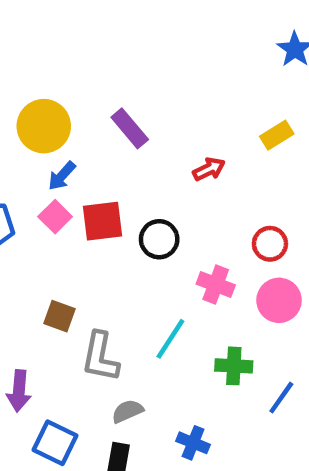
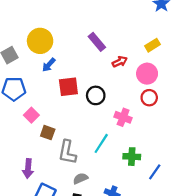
purple rectangle: (130, 128) -> (97, 42), moved
pink square: (55, 217) -> (31, 115), moved
pink circle: (279, 300) -> (147, 74), moved

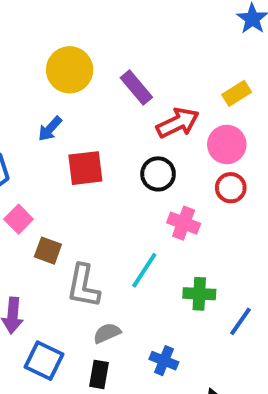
yellow circle: (40, 41) -> (70, 70), moved
red arrow: (120, 62) -> (178, 123), size x1.5
black circle: (96, 95) -> (158, 174), moved

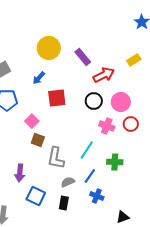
pink circle: (227, 144) -> (121, 102), moved
red circle: (231, 188) -> (131, 124), moved
pink square: (19, 219) -> (32, 121), moved
blue line: (241, 321) -> (90, 176), moved

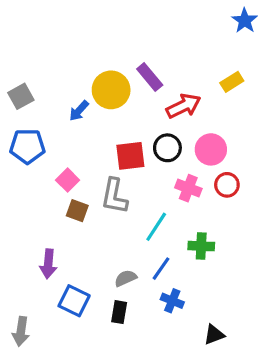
yellow circle: (49, 48) -> (111, 90), moved
red square: (57, 98) -> (130, 156), moved
gray L-shape: (56, 158) -> (114, 196), moved

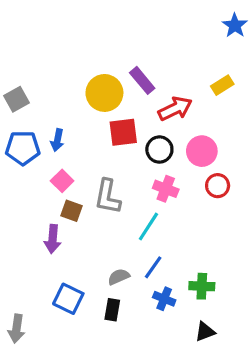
blue arrow: (79, 111) -> (57, 140), moved, turned -30
red square: (130, 156) -> (123, 132), moved
pink cross: (188, 188) -> (166, 189), moved
green cross: (201, 246) -> (202, 286), moved
purple arrow: (48, 264) -> (53, 239), moved

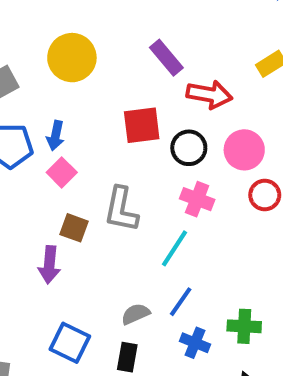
yellow circle: (104, 93) -> (72, 58), moved
red arrow: (175, 109) -> (209, 95), turned 36
pink square: (62, 181) -> (62, 172), moved

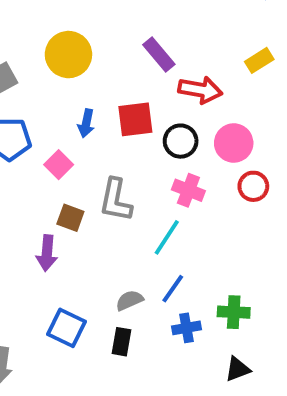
blue arrow: (56, 136) -> (86, 123), moved
blue cross: (195, 343) -> (186, 328), turned -32

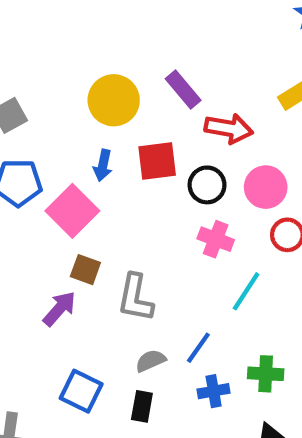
yellow circle: (68, 55) -> (114, 100), moved
pink square: (59, 165) -> (72, 211), size x1.6
gray L-shape: (116, 200) -> (135, 298), moved
cyan line: (167, 237) -> (246, 291), moved
purple arrow: (47, 253) -> (59, 309), turned -144

